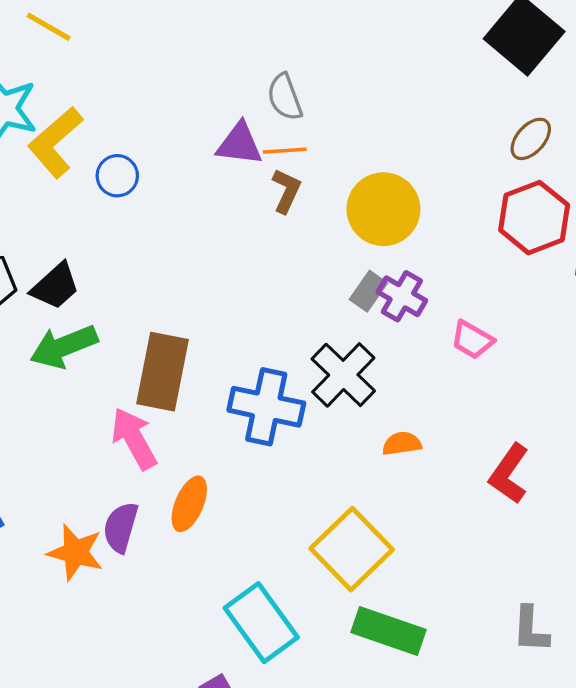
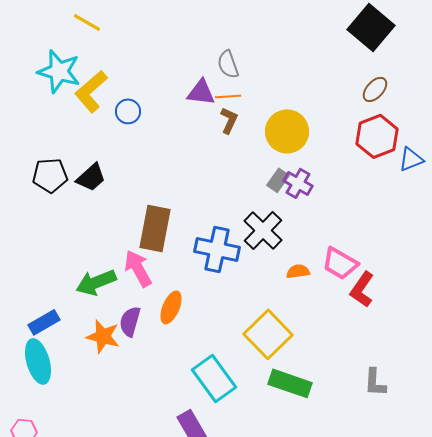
pink trapezoid: (472, 340) -> (340, 263), moved, size x1.4
green arrow: (64, 346) -> (96, 282), moved

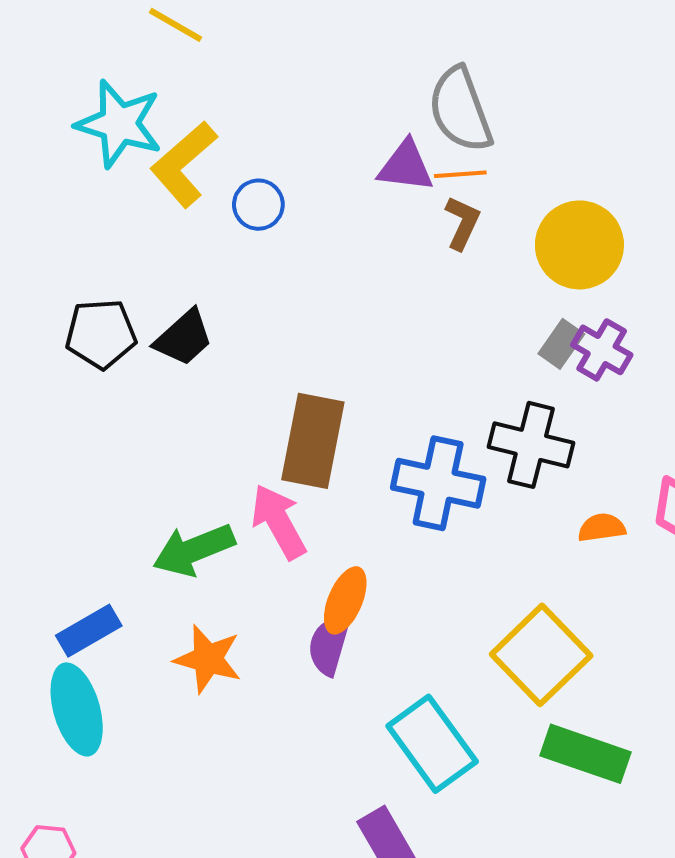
gray semicircle: (228, 64) -> (460, 110), size x1.5
black cross: (263, 230) -> (531, 445), turned -30
purple semicircle: (130, 321) -> (329, 645), moved

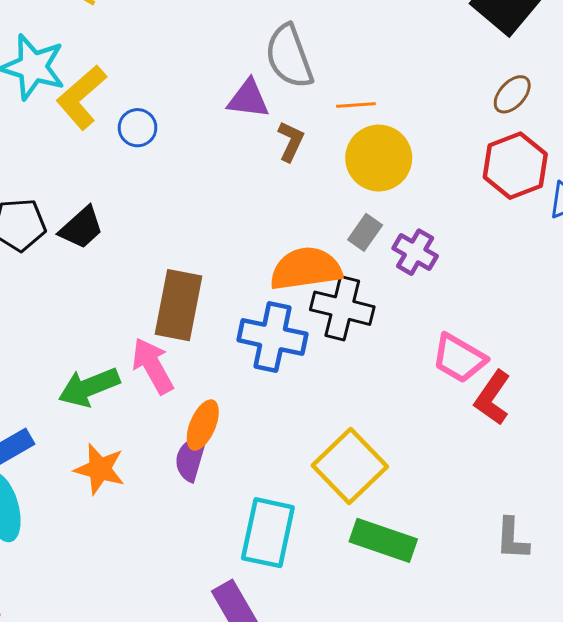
orange line: (460, 174) -> (356, 105), moved
purple cross: (602, 350) -> (415, 252), moved
orange semicircle: (602, 528) -> (306, 269), moved, size x2.0
cyan rectangle: (432, 744) -> (268, 533), turned 48

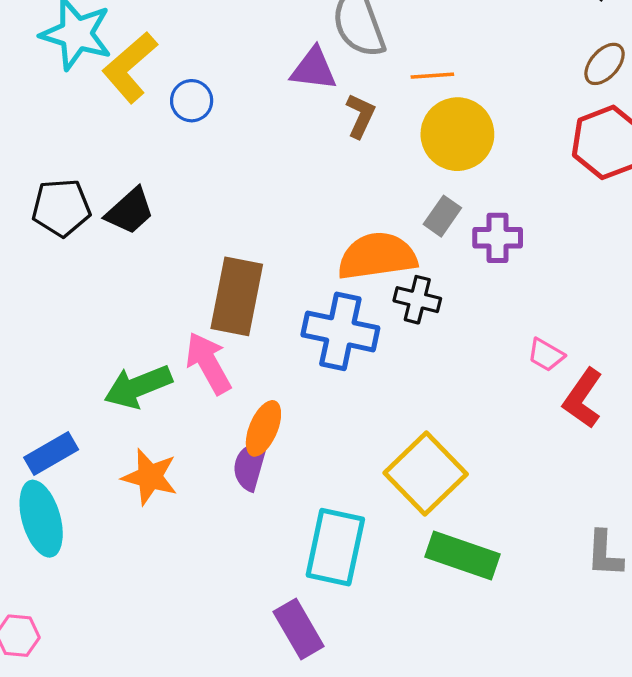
purple cross: (415, 252) -> (498, 238), turned -30
black cross: (342, 308) -> (417, 300), size x0.7
pink trapezoid: (459, 358) -> (546, 355), size x0.6

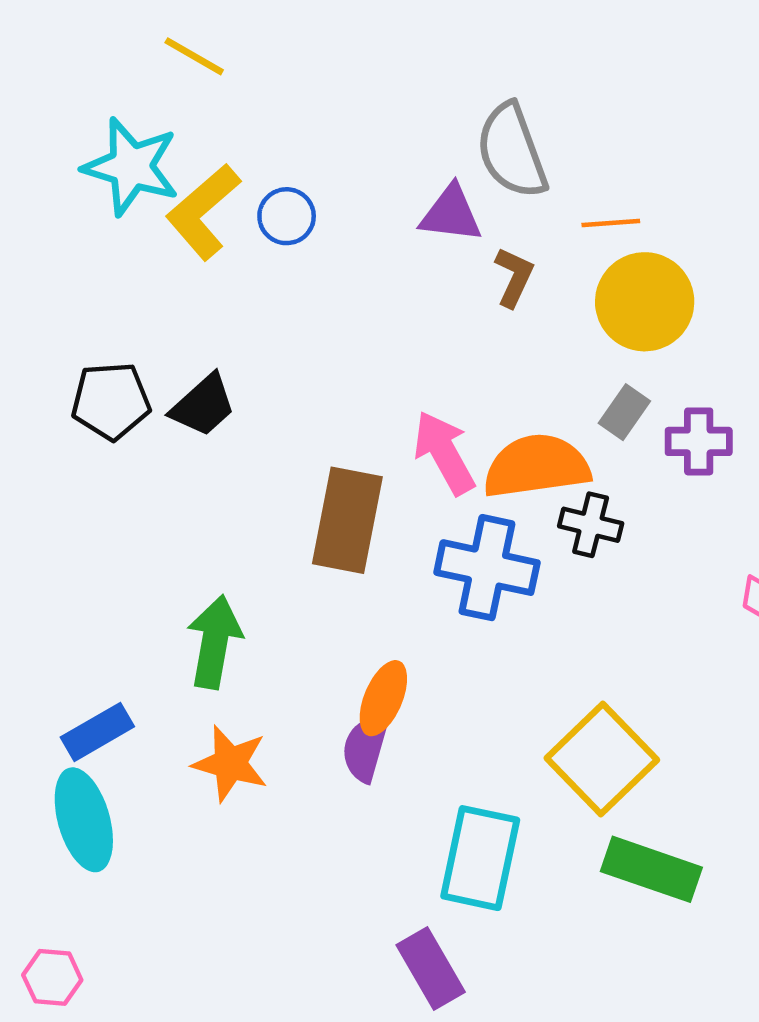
blue circle: (192, 101) -> (287, 216), moved
pink arrow: (208, 363) -> (444, 453), moved
green arrow: (138, 387) -> (214, 642), turned 122

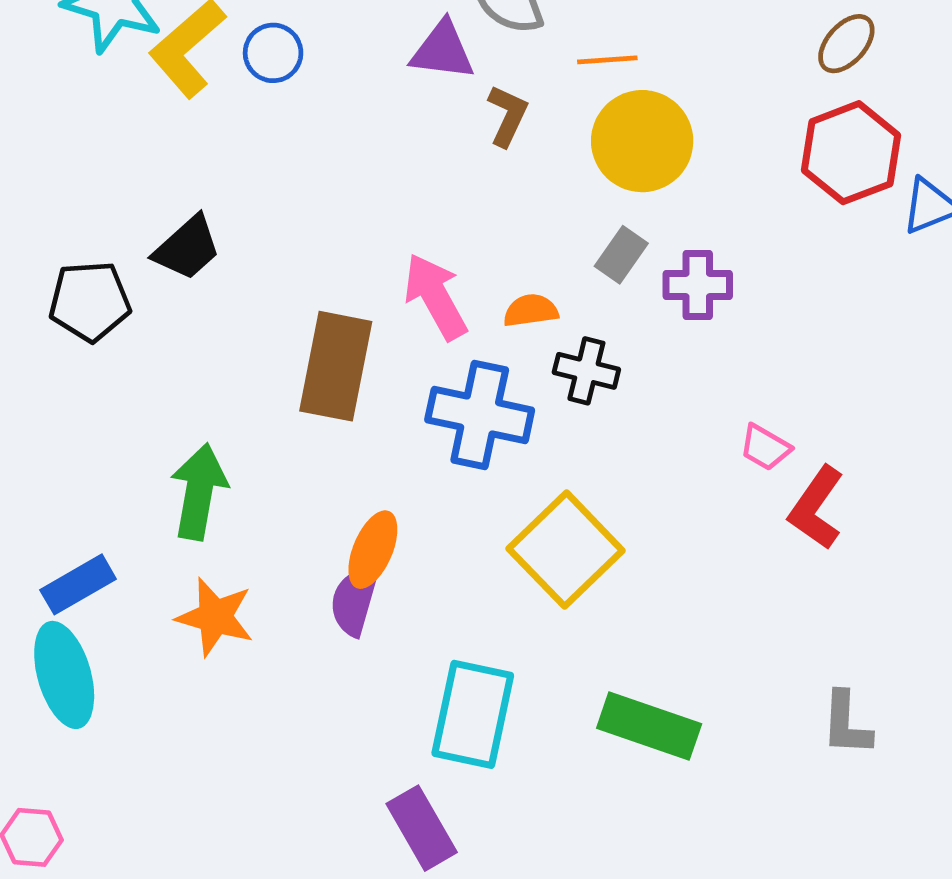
black pentagon: (111, 401) -> (90, 301), moved
orange semicircle: (537, 466) -> (531, 311), size x0.5
yellow square: (602, 759) -> (566, 550), moved

